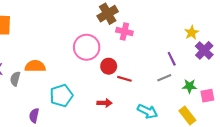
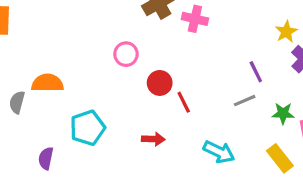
pink cross: (124, 32) -> (195, 19), moved
pink circle: (87, 47) -> (126, 54), size x0.6
red line: (124, 79) -> (184, 102), turned 48

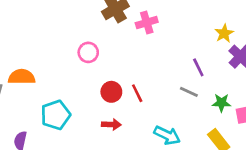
pink cross: (195, 19) -> (147, 23), turned -30
red circle: (160, 83) -> (111, 92), moved
gray line: (245, 101) -> (189, 92), turned 48

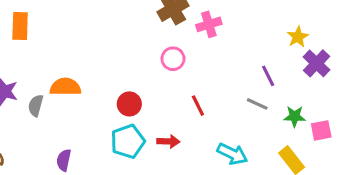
pink circle: (88, 52) -> (173, 59), moved
red circle: (111, 92) -> (129, 104), moved
cyan pentagon: (56, 115) -> (128, 141), moved

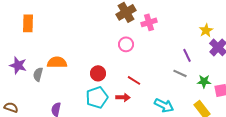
red line: (198, 106) -> (134, 80), moved, turned -32

